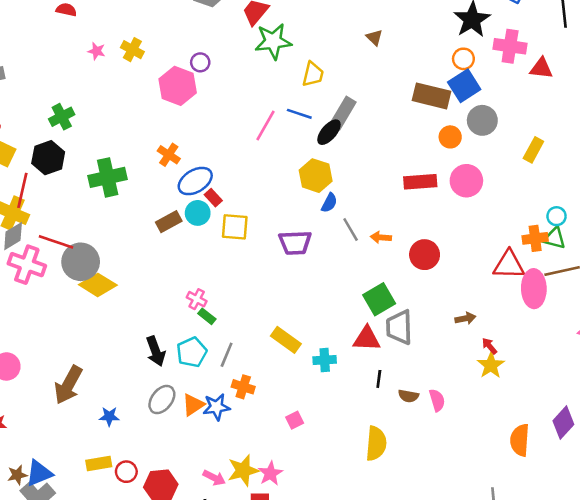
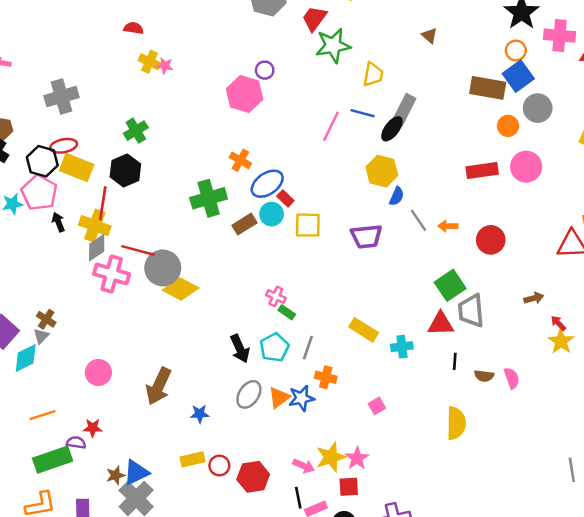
yellow cross: (132, 50) -> (150, 62), moved
green cross: (108, 177) -> (209, 198), moved

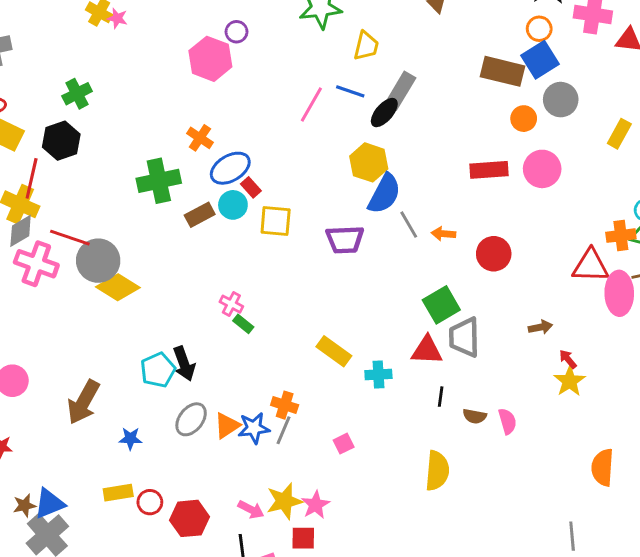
blue semicircle: (397, 196) -> (384, 194), size x1.8
cyan pentagon: (274, 347) -> (158, 370), moved
gray line: (308, 348) -> (284, 430), moved

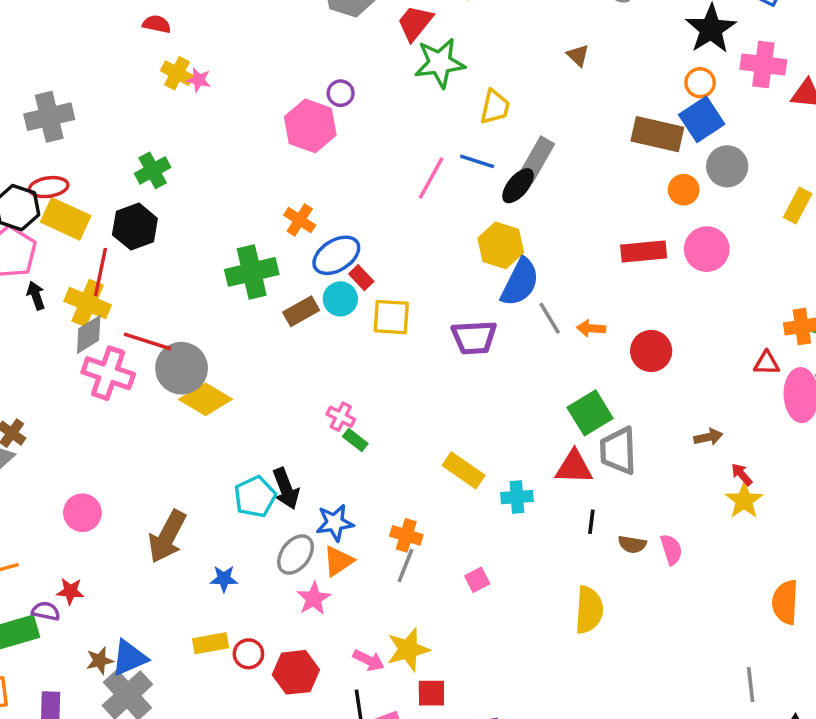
red triangle: (591, 266) -> (767, 363), size x0.6
blue star: (254, 428) -> (335, 523), moved
pink star: (316, 505) -> (314, 599), moved

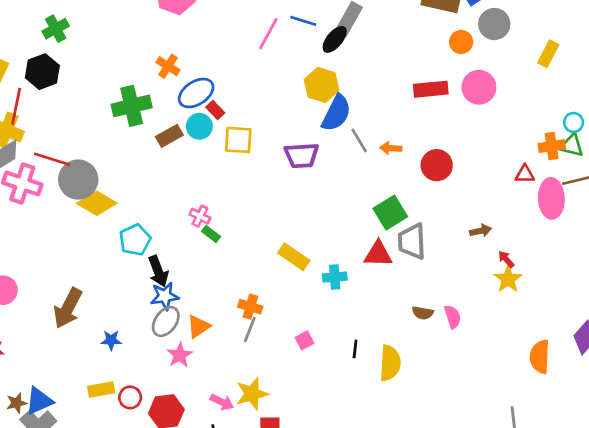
cyan pentagon: (255, 497) -> (135, 240), moved
black line: (591, 522) -> (355, 349), moved
blue star: (335, 523) -> (165, 296), moved

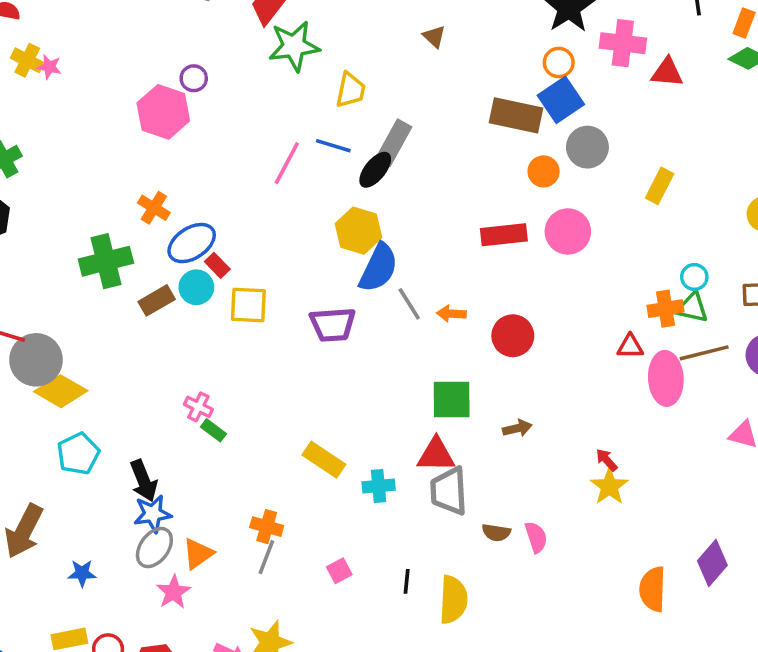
green square: (390, 213) -> (452, 400), turned 32
brown arrow: (481, 231) -> (517, 428), moved
cyan pentagon: (135, 240) -> (78, 454), moved
gray trapezoid: (412, 241) -> (449, 491), moved

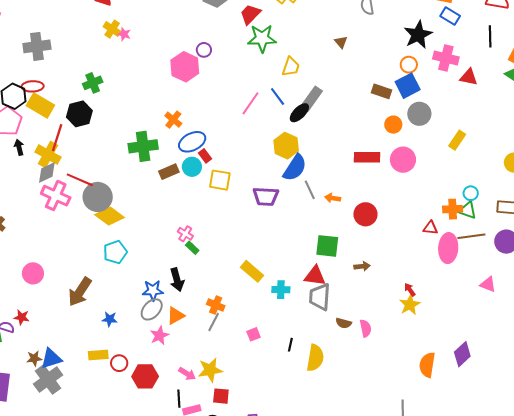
brown rectangle: (516, 115) -> (382, 91), size x0.7
blue line: (333, 146) -> (278, 97), turned 30
black arrow: (144, 481) -> (177, 280), moved

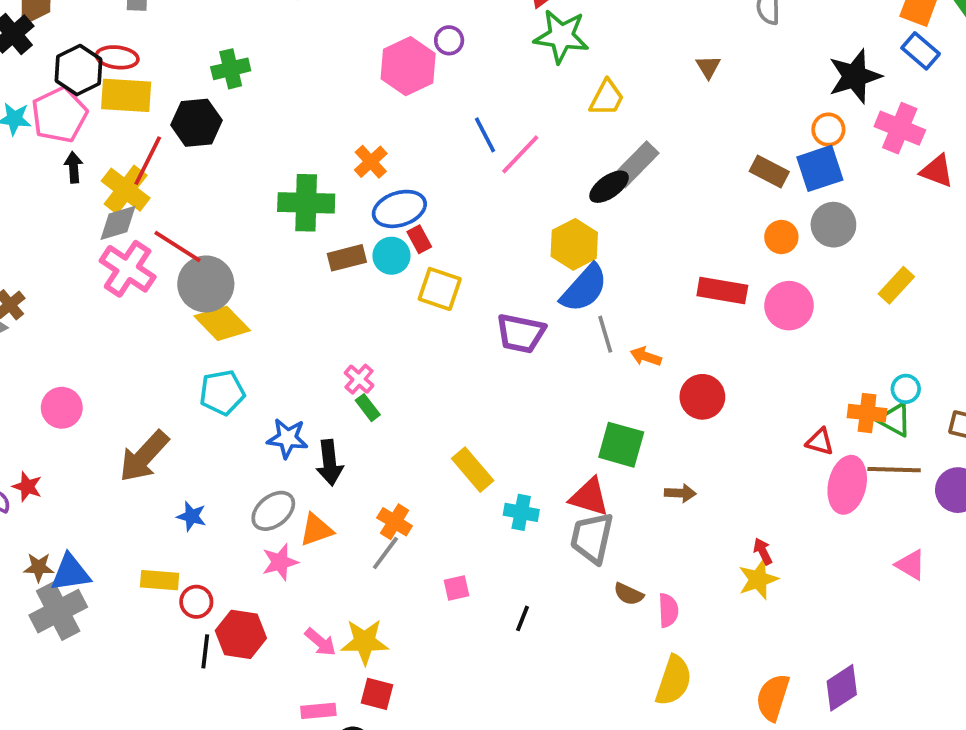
blue line: (278, 97) -> (485, 135), moved
yellow rectangle: (40, 105) -> (126, 95), turned -36
blue star: (153, 290) -> (287, 438), moved
yellow semicircle: (315, 358) -> (674, 681), moved
black line: (179, 399) -> (205, 651), moved

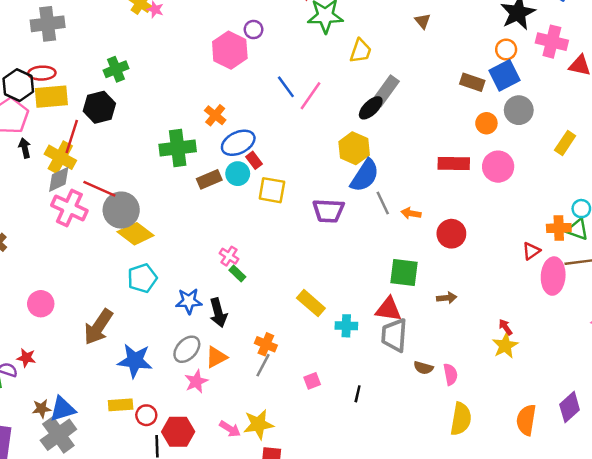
red triangle: (820, 442) -> (531, 251), turned -42
blue star: (192, 516) -> (135, 361), size x1.8

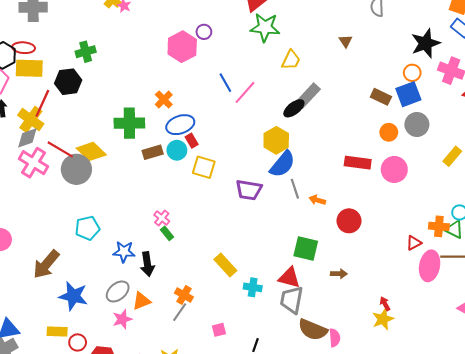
yellow diamond: (136, 234) -> (91, 151), moved
brown semicircle: (423, 368) -> (313, 330), size x1.8

